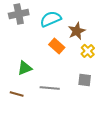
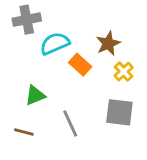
cyan semicircle: (51, 19) -> (55, 43), moved
gray square: (85, 80) -> (119, 112), size x1.5
gray line: (50, 88) -> (70, 124), turned 60

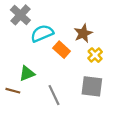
gray cross: (27, 20) -> (20, 15), turned -36
brown line: (24, 132) -> (13, 91), moved

